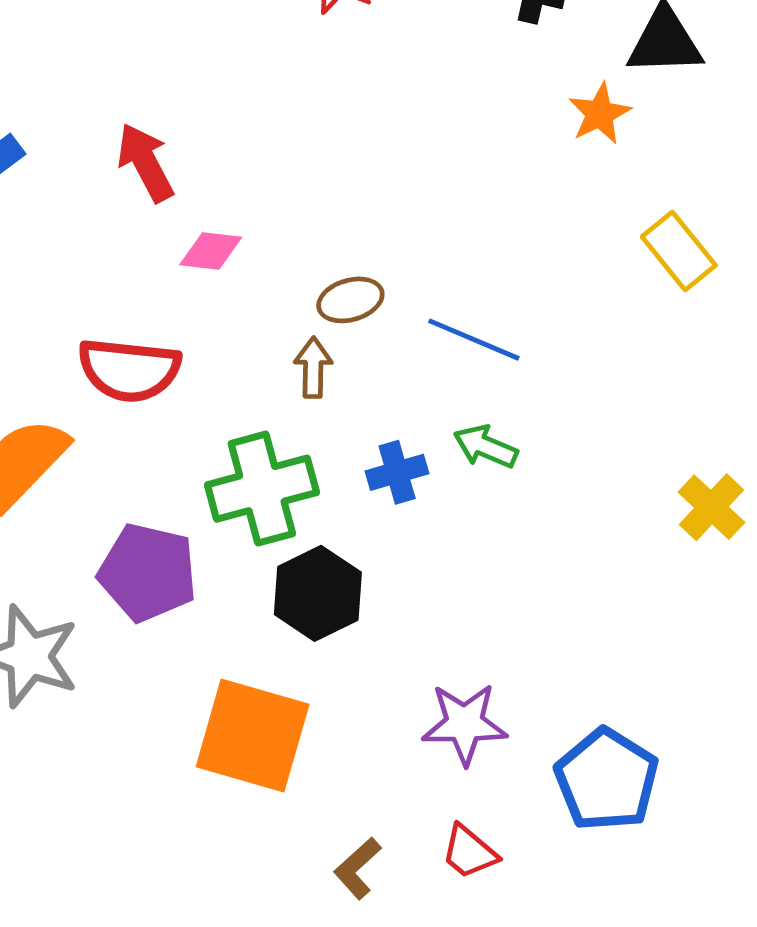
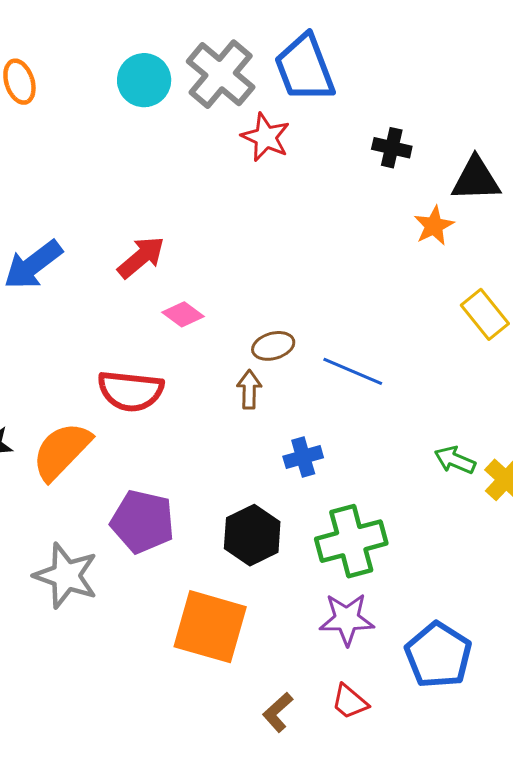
red arrow: (145, 163) -> (141, 257), turned 78
pink diamond: (211, 251) -> (183, 314), turned 30
green arrow: (486, 447) -> (455, 460), moved
green cross: (262, 489) -> (351, 541), moved

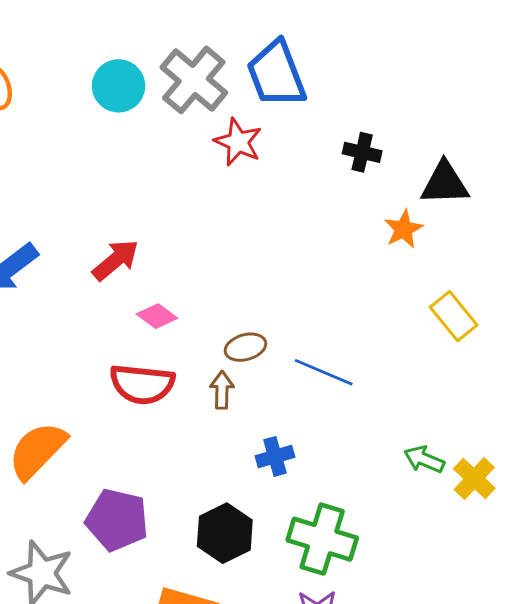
red semicircle: (131, 391) -> (142, 384), moved
green cross: (351, 541) -> (322, 539), turned 32

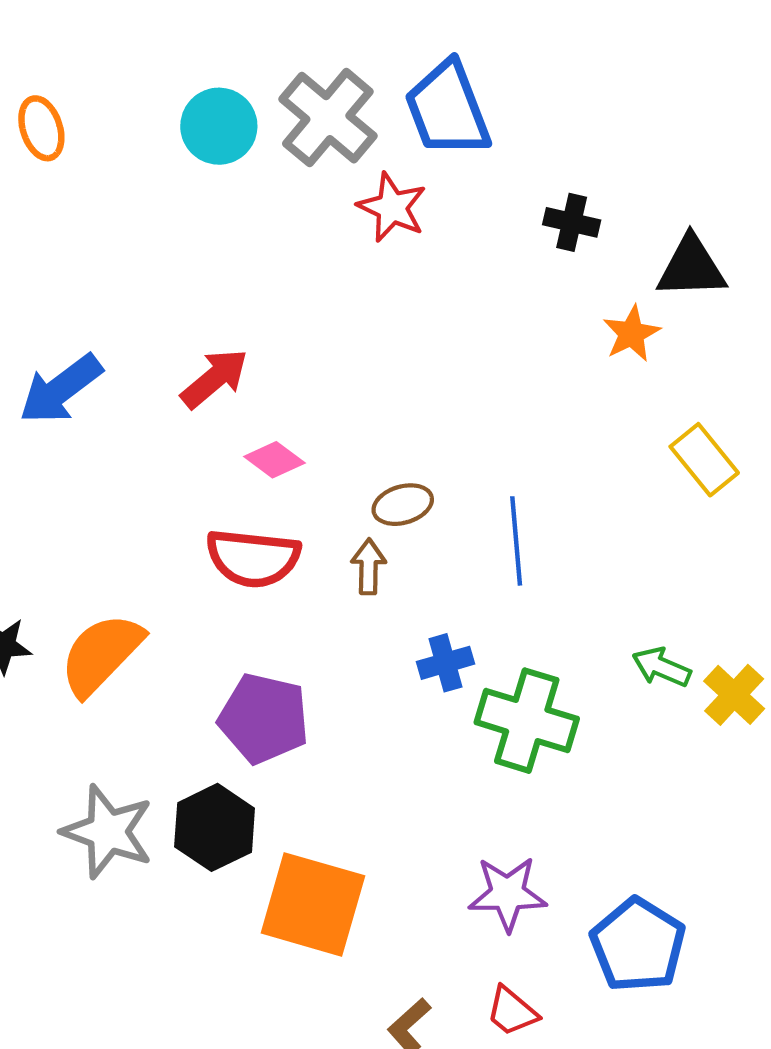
blue line: (324, 372) -> (516, 541), turned 62
purple pentagon: (117, 520) -> (264, 718), moved
black hexagon: (225, 533) -> (215, 827), moved
green cross: (322, 539) -> (527, 721), moved

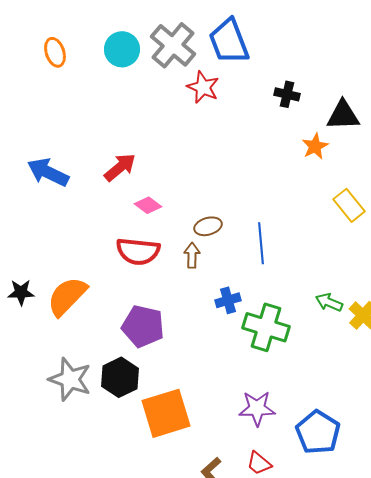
orange ellipse: (41, 128) -> (55, 52), moved
blue arrow: (61, 389) -> (48, 172), turned 63
orange square: (313, 904) -> (166, 413), turned -33

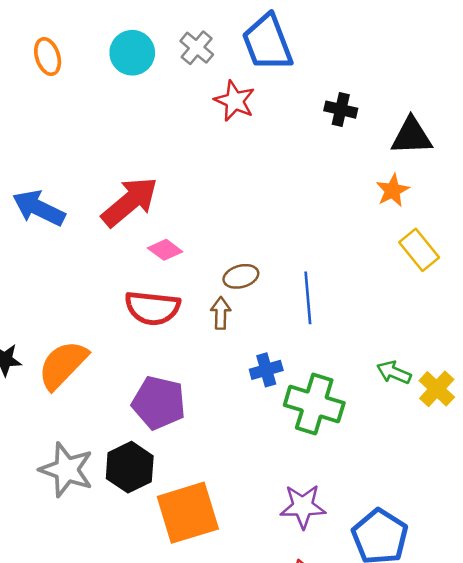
gray cross: (173, 45) -> (197, 48), size x0.6
orange star: (315, 146) -> (393, 190), moved
red arrow: (120, 167) -> (130, 202), size x1.4

